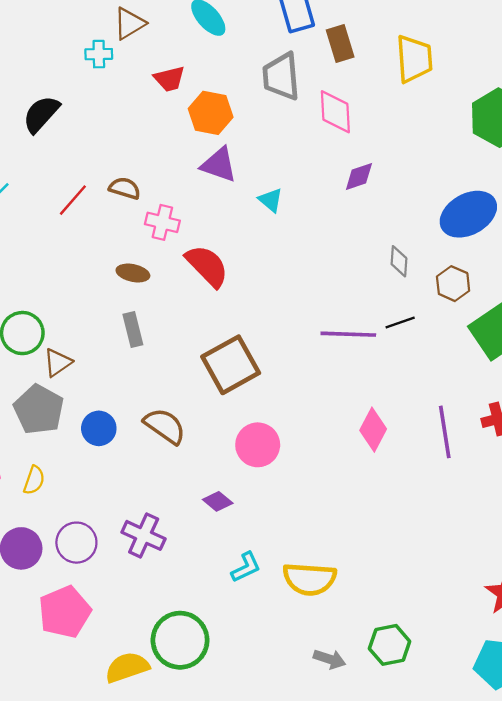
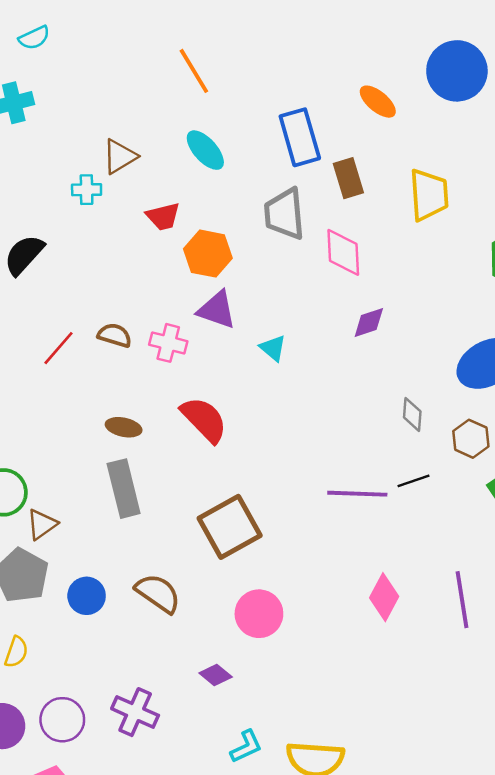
pink cross: (162, 222) -> (168, 343), moved
gray rectangle: (133, 330) -> (124, 489), size x1.5

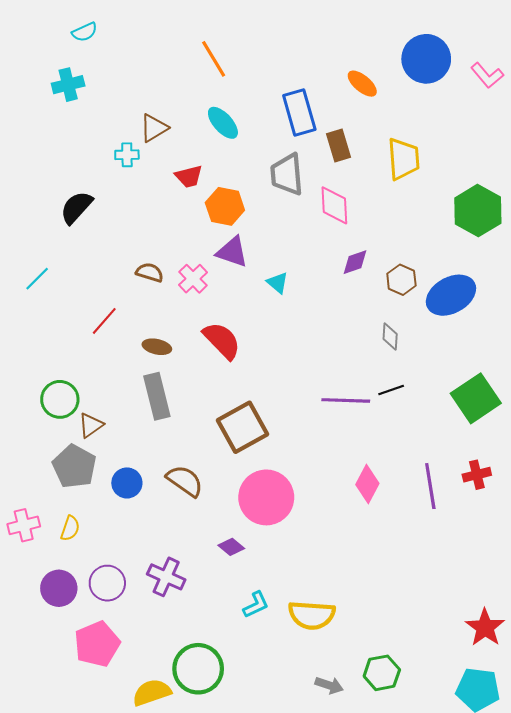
pink cross: (168, 343) -> (193, 279), turned 32
red line: (58, 348) -> (104, 321), moved
brown hexagon: (471, 439) -> (401, 280), moved
pink circle: (259, 614) -> (266, 497), size x1.4

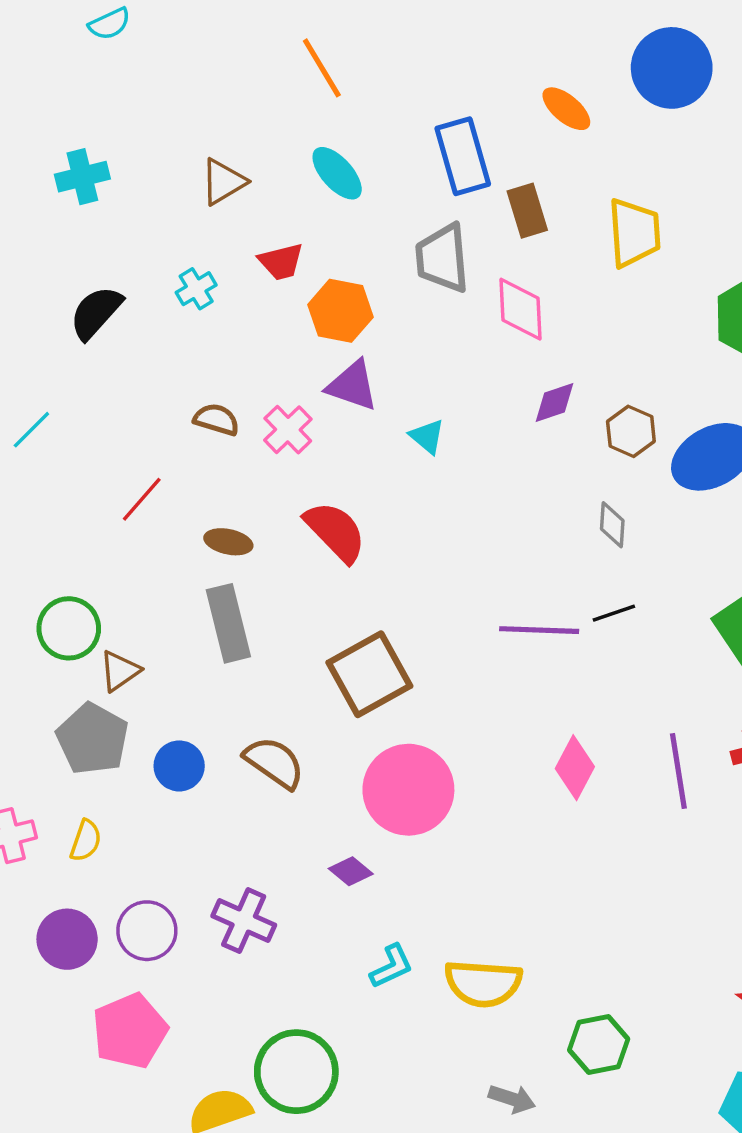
cyan cross: (68, 85) -> (82, 177), moved
cyan cross: (127, 155) -> (196, 289), moved, turned -30
green hexagon: (382, 673) -> (599, 1044), moved

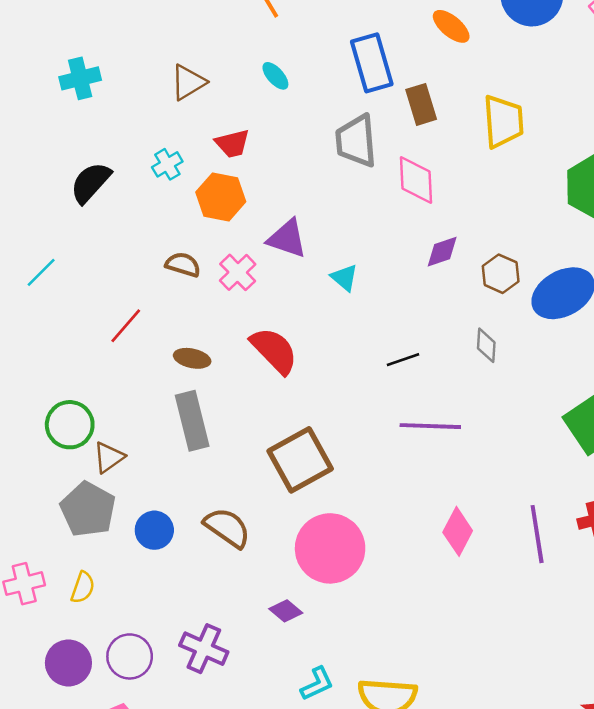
cyan ellipse: (337, 173) -> (275, 76), size x0.7
orange hexagon: (340, 311) -> (221, 197), moved
black line: (614, 613) -> (403, 360), moved

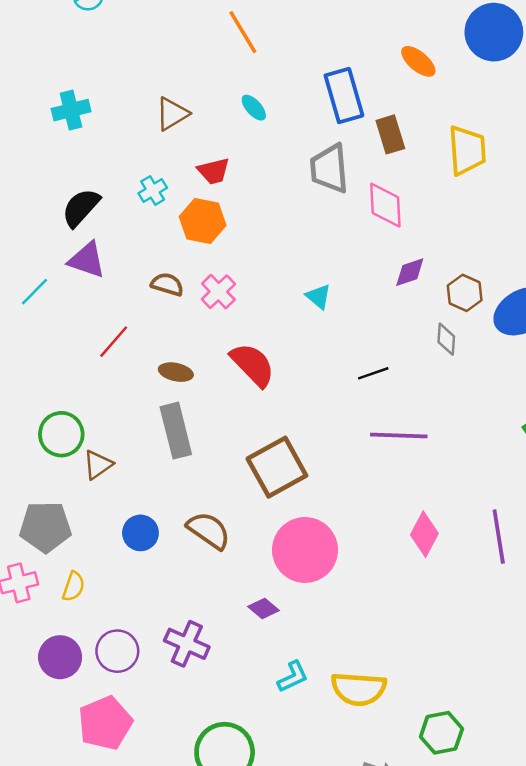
purple triangle: (287, 239) -> (87, 260), moved
gray diamond: (486, 345) -> (446, 339), moved
gray pentagon: (88, 509) -> (45, 527), moved, turned -30

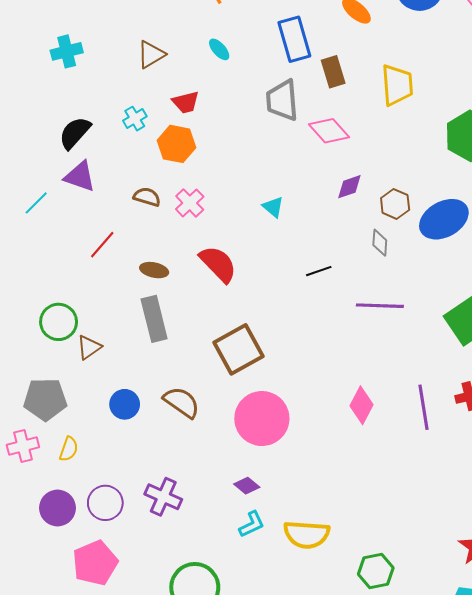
pink diamond: (385, 205) -> (329, 131), turned -39
purple line: (399, 435) -> (380, 306), moved
purple diamond: (264, 608) -> (247, 486), moved

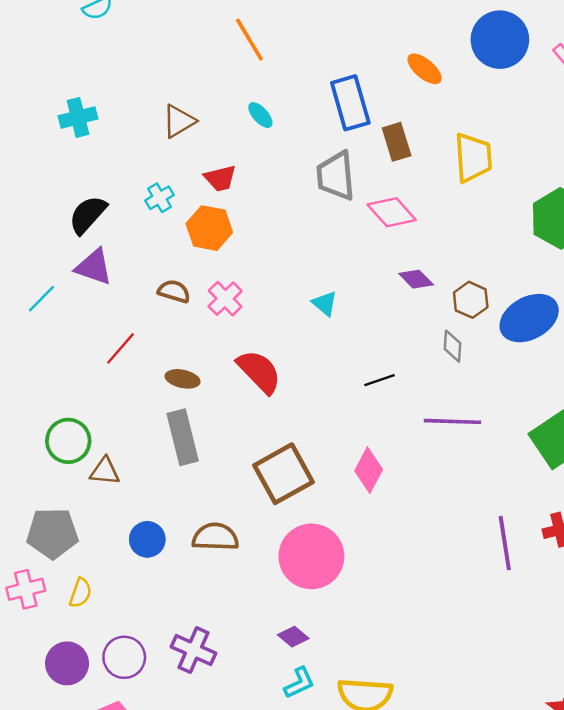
purple diamond: (349, 187) -> (416, 279), turned 64
brown triangle: (89, 347) -> (105, 471), turned 40
brown semicircle: (182, 402) -> (215, 537), turned -33
pink diamond: (362, 405) -> (369, 470), moved

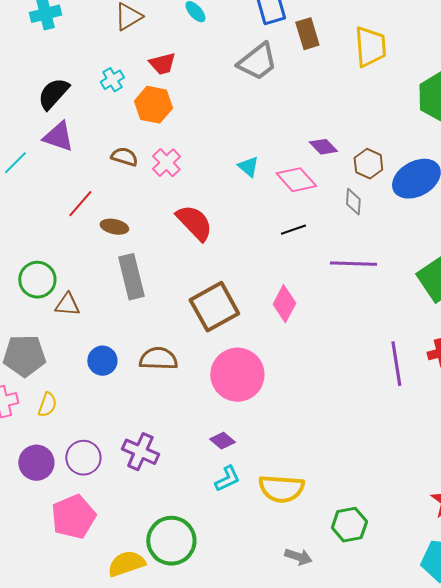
gray trapezoid: (336, 176) -> (257, 62), turned -123
pink diamond: (392, 212) -> (296, 180), moved
brown ellipse: (183, 379) -> (114, 227), moved

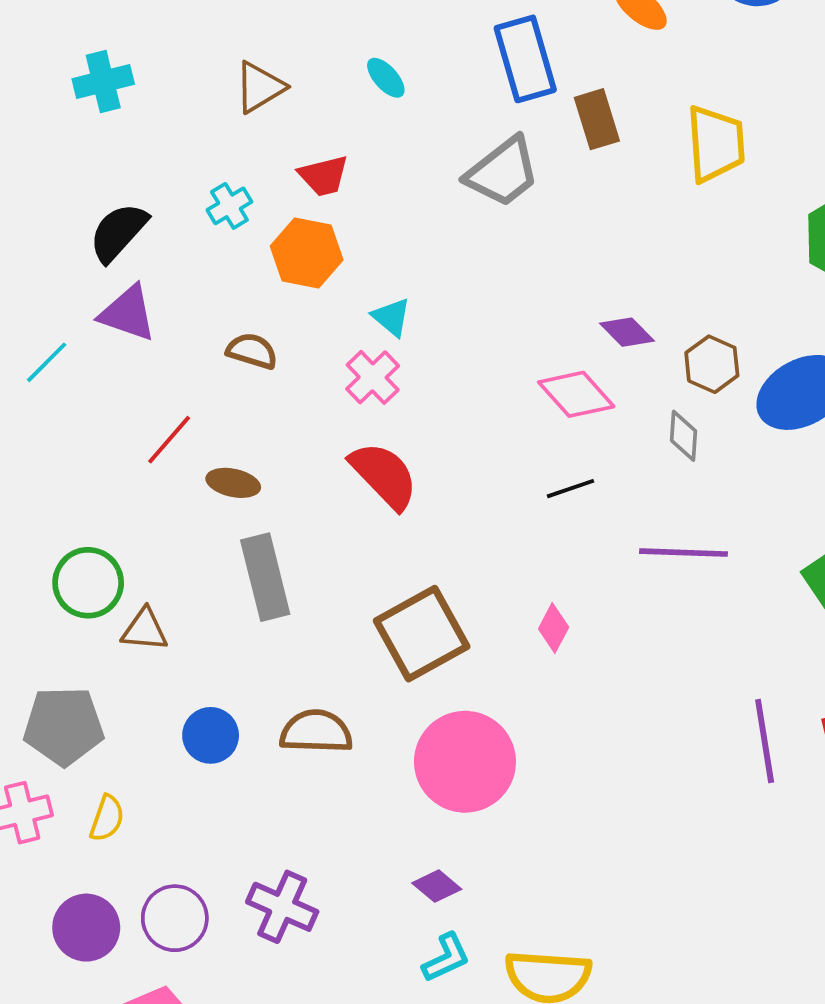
pink cross: (166, 163) -> (373, 377), moved
cyan triangle: (248, 167) -> (391, 317), moved
pink diamond: (284, 304) -> (554, 628), size x0.7

